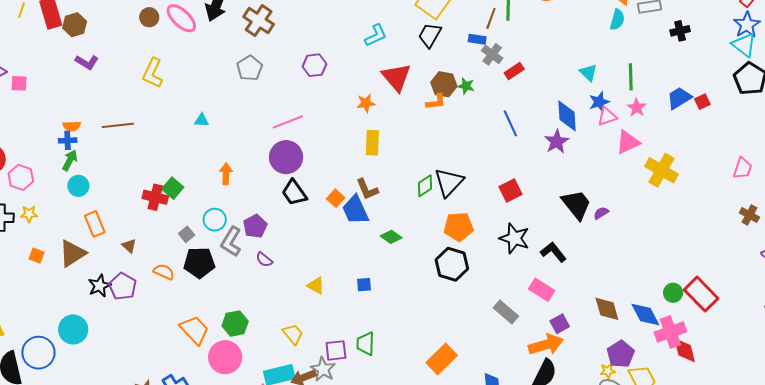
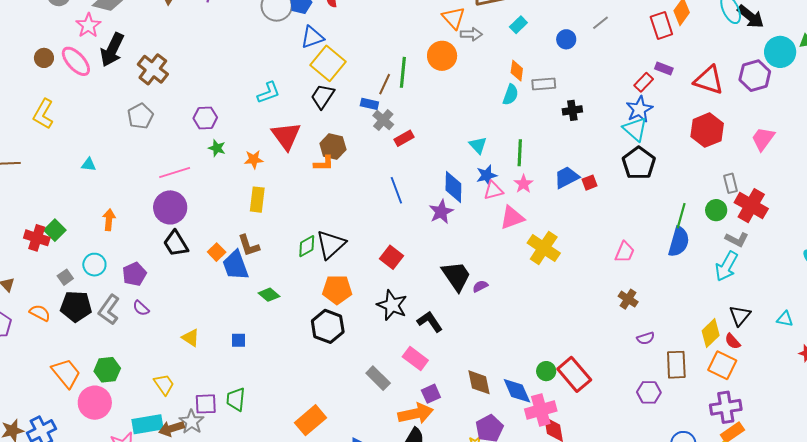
green star: (466, 86) -> (217, 148), moved
red square: (510, 190) -> (392, 257), turned -30
gray L-shape: (231, 242) -> (109, 310), moved

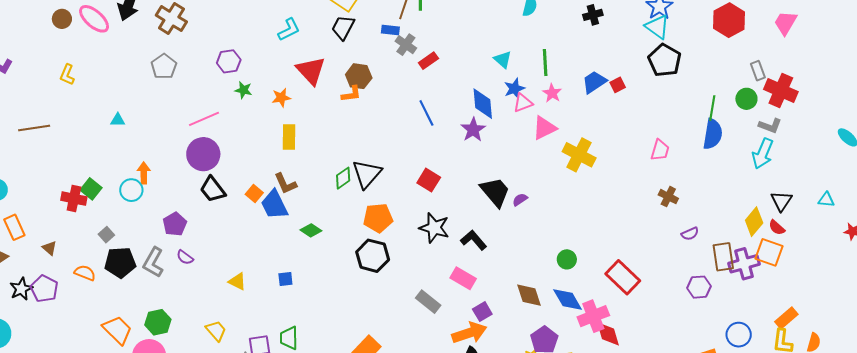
yellow L-shape: (43, 114) -> (67, 75), size x0.7
cyan circle: (94, 265) -> (131, 190), moved
green circle: (546, 371) -> (567, 259), moved
purple cross: (726, 407) -> (744, 264), moved

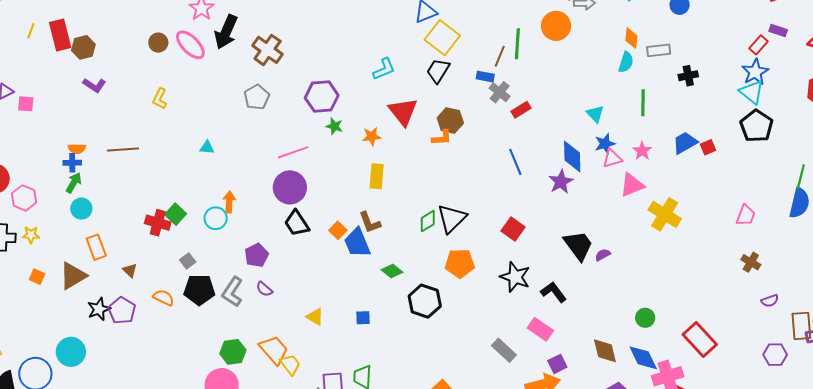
purple hexagon: (229, 61) -> (322, 97), size x1.4
green line: (545, 63) -> (643, 103), moved
black hexagon: (373, 256) -> (425, 301), moved
orange trapezoid: (117, 330) -> (274, 350), moved

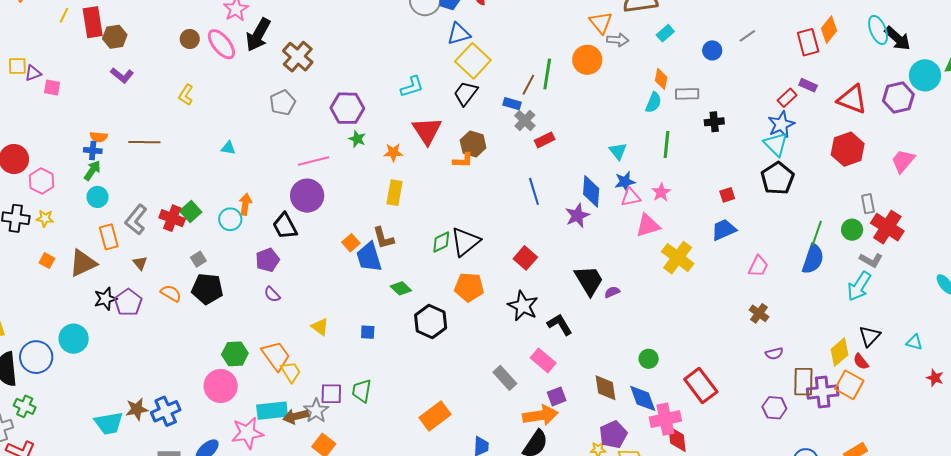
blue trapezoid: (685, 143) -> (724, 230), moved
black trapezoid: (297, 223) -> (285, 226), moved
gray L-shape: (232, 292) -> (136, 220), moved

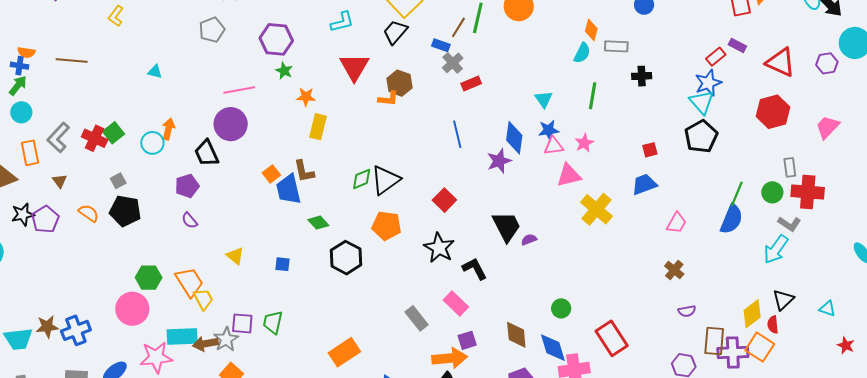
purple hexagon: (898, 98) -> (827, 63), size x0.7
orange star: (393, 152) -> (306, 97), moved
red cross: (887, 227) -> (808, 192), turned -32
red semicircle: (861, 362) -> (773, 325), turned 30

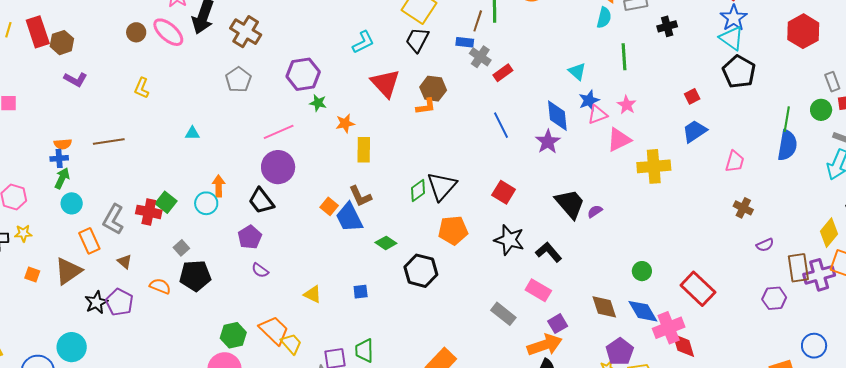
yellow cross: (597, 209) -> (654, 166), turned -32

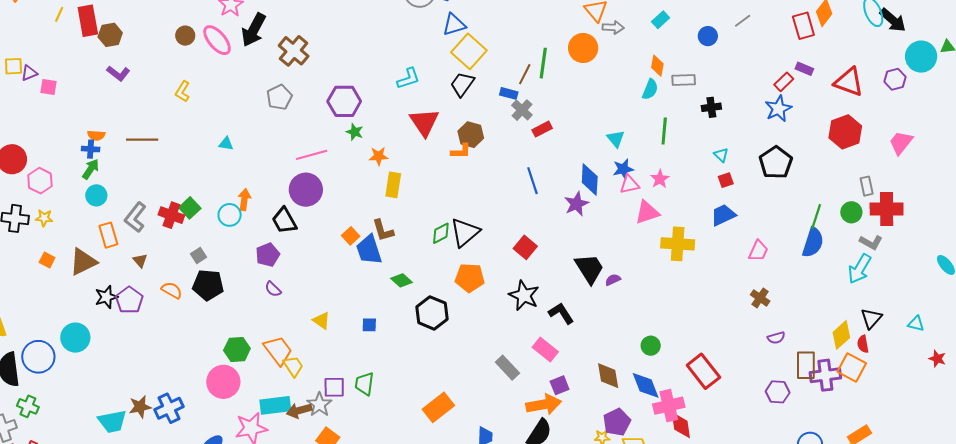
cyan triangle: (732, 38) -> (721, 155), moved, size x0.6

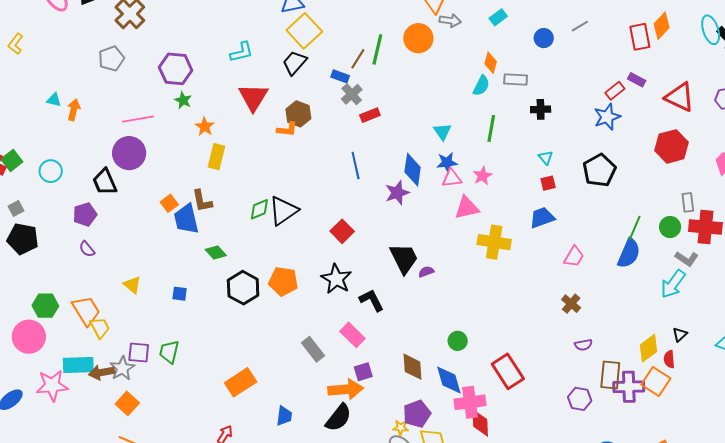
orange star: (379, 156) -> (205, 127), turned 30
orange arrow: (244, 200) -> (74, 110), moved
orange pentagon: (470, 278) -> (283, 281), moved
black triangle: (871, 318) -> (680, 334), size x0.7

